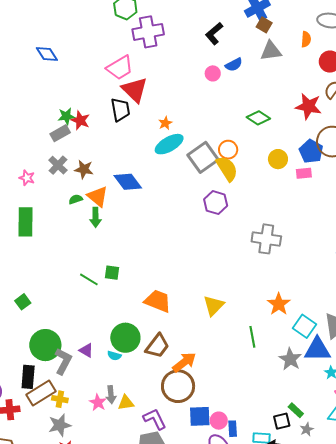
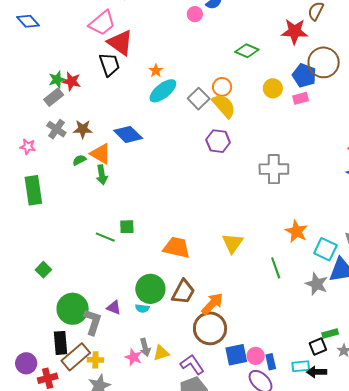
gray square: (203, 157) -> (199, 99), size x0.7
green rectangle: (296, 410) -> (330, 334), turned -49

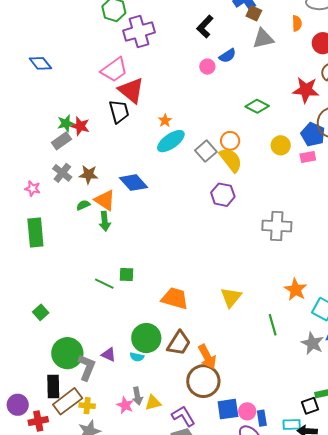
orange arrow: (212, 304) -> (207, 357), turned 105

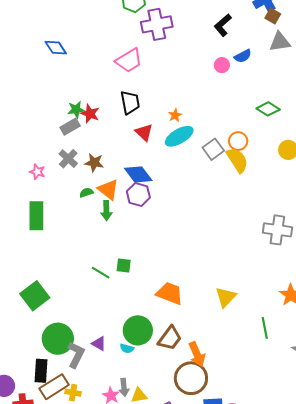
red triangle: (131, 90) -> (144, 132), moved, size x0.7
purple hexagon: (223, 195) -> (138, 194), moved
green square: (41, 312) -> (35, 296), size x1.8

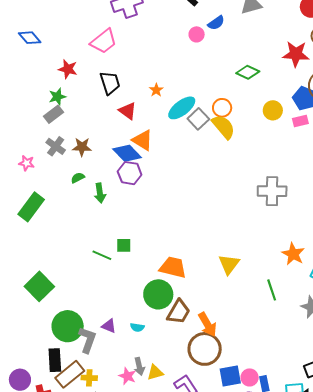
red star: (90, 114) -> (68, 69), moved
cyan ellipse: (179, 136) -> (182, 108), moved
orange triangle: (108, 190) -> (143, 140), moved
green rectangle: (36, 216) -> (31, 207), turned 44
green circle: (138, 330) -> (158, 294), moved

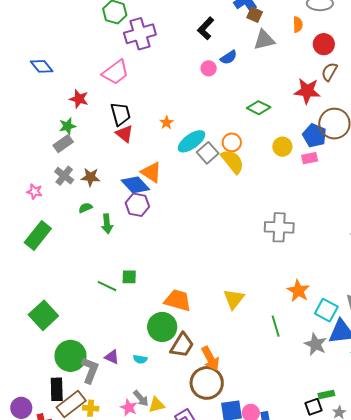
red triangle: (128, 111) -> (124, 134), moved
gray arrow: (139, 366) -> (141, 398), turned -30

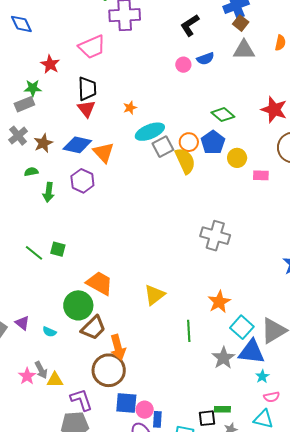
blue pentagon: (314, 135) -> (213, 142), moved
brown star: (90, 177) -> (43, 143), turned 30
blue diamond: (135, 185) -> (77, 145), moved, turned -48

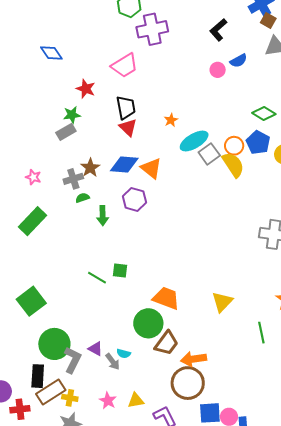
gray cross: (18, 136) -> (73, 179), moved, turned 30
orange arrow: (118, 347) -> (194, 359), turned 105
gray arrow: (41, 370) -> (113, 362), moved

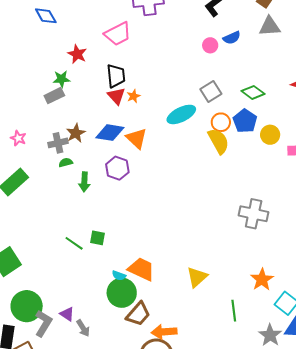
orange star: (171, 120) -> (133, 96), moved
gray square: (209, 154) -> (211, 91), moved
cyan semicircle: (124, 353) -> (119, 276), moved

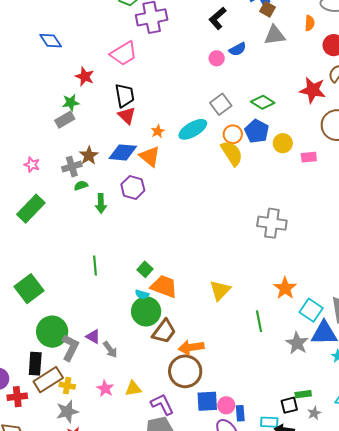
orange star: (133, 96) -> (158, 131), moved
green square: (97, 238) -> (145, 269), moved, turned 35
green line: (74, 243) -> (95, 266), turned 54

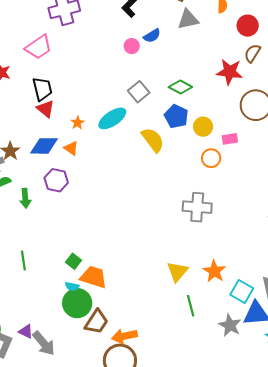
orange circle: (233, 134) -> (211, 158), moved
orange triangle: (150, 156) -> (71, 148), size x0.7
yellow triangle: (220, 290) -> (177, 272), moved
gray arrow: (110, 349) -> (44, 343), size x1.5

